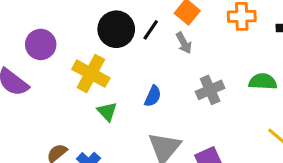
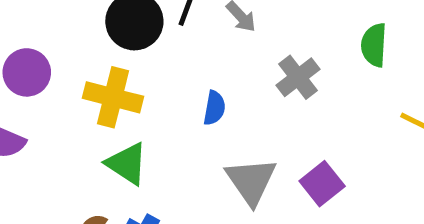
green semicircle: (263, 82) -> (374, 45), turned -76
green triangle: (107, 112) -> (127, 164), moved, size x1.4

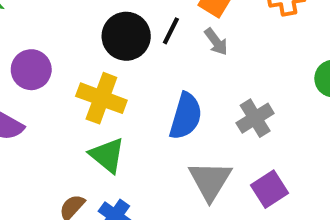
gray cross: (298, 77) -> (255, 118), moved
blue semicircle: (214, 108) -> (186, 116), size x1.6

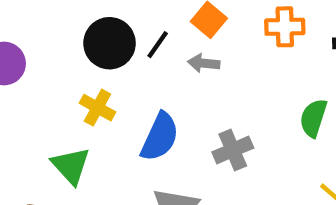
gray arrow: (216, 42) -> (204, 63), turned 124
yellow cross: (101, 98) -> (97, 108), moved, size x0.7

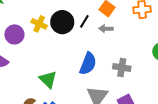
yellow cross: (97, 108) -> (39, 24), moved
gray cross: (233, 150) -> (122, 68), turned 36

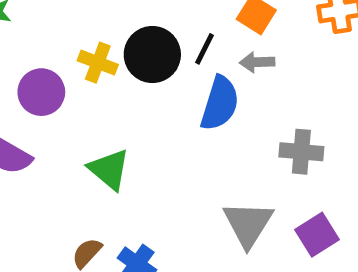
blue semicircle: (88, 64) -> (220, 103), moved
green triangle: (48, 79) -> (109, 169), moved

